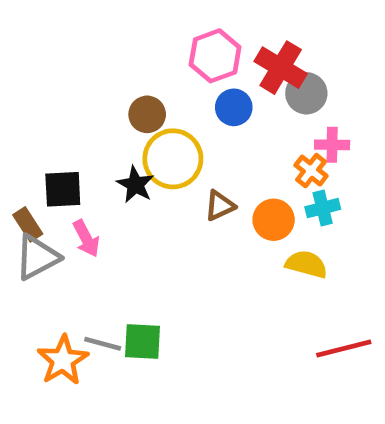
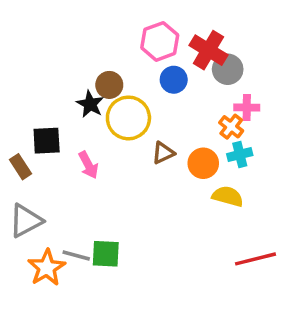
black star: (135, 185) -> (90, 104), moved
pink arrow: (86, 238) -> (88, 165), moved
gray triangle: (37, 257) -> (26, 221), moved

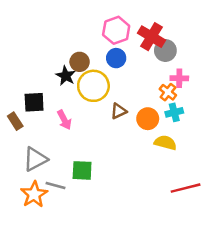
blue circle: (174, 80) -> (116, 58), moved
gray triangle: (26, 221) -> (35, 159), moved
green square: (106, 254) -> (82, 170), moved

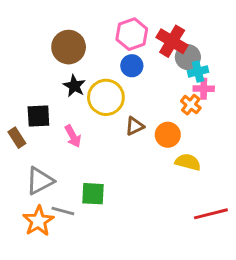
brown circle: (80, 62) -> (69, 47), moved, size x1.5
cyan cross: (174, 112) -> (198, 71), moved

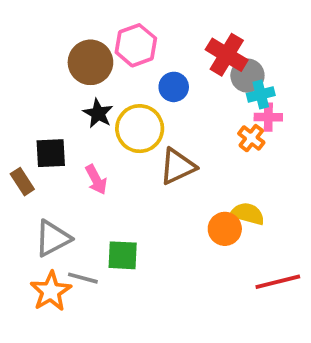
pink hexagon: (132, 34) -> (136, 45), moved
brown triangle: (135, 126) -> (177, 166), size x1.5
orange circle: (168, 135) -> (225, 229), moved

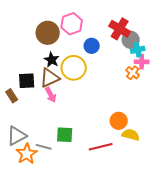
brown triangle: (177, 166) -> (50, 78), moved
yellow semicircle: (247, 214) -> (131, 135), moved
gray triangle: (53, 238) -> (17, 136), moved
red line: (278, 282) -> (101, 147), moved

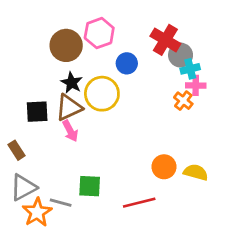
brown rectangle: (12, 96) -> (16, 150), moved
yellow semicircle: (131, 135) -> (196, 172), moved

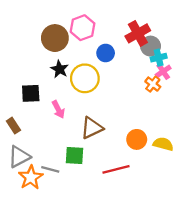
red cross: (165, 40) -> (138, 33), turned 30
pink cross: (196, 85) -> (163, 71), turned -35
brown triangle: (69, 107) -> (92, 128), moved

